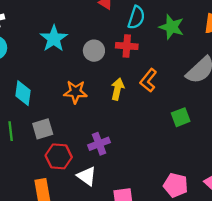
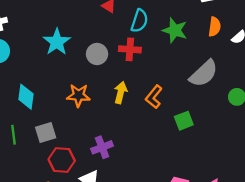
orange L-shape: (148, 80) -> (154, 97), moved

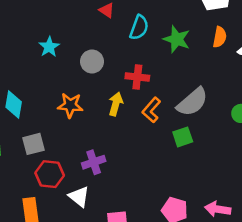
cyan star: (57, 42) -> (49, 47), size x0.7
red cross: (130, 49) -> (137, 77), moved
gray semicircle: (204, 74) -> (192, 102), moved

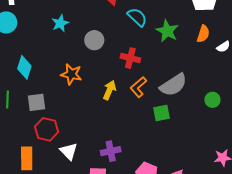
cyan semicircle: (139, 27) -> (137, 17), turned -75
yellow arrow: (116, 104) -> (109, 90), moved
purple cross: (94, 162) -> (111, 151), moved

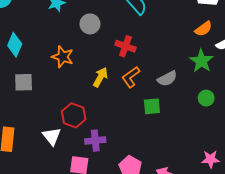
green star: (167, 31) -> (201, 61), moved
orange semicircle: (203, 34) -> (203, 29), turned 30
gray semicircle: (173, 85) -> (167, 79), size x0.7
red hexagon: (47, 129) -> (74, 115), moved

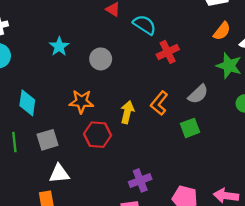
red cross: (125, 46) -> (168, 52), moved, turned -30
red hexagon: (74, 115) -> (98, 135), moved
white triangle: (52, 136) -> (59, 174), moved, turned -42

